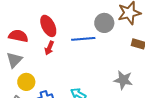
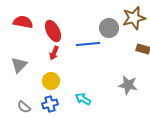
red semicircle: (18, 36) -> (23, 22), moved
yellow circle: (26, 82) -> (51, 81), moved

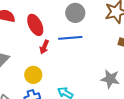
gray circle: (109, 28) -> (75, 13), moved
red arrow: (54, 53) -> (44, 47), moved

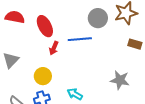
gray circle: (75, 13) -> (98, 18), moved

